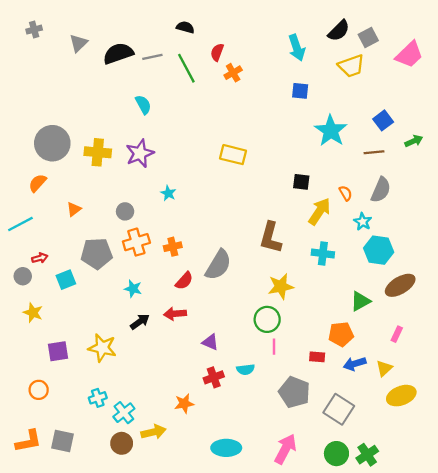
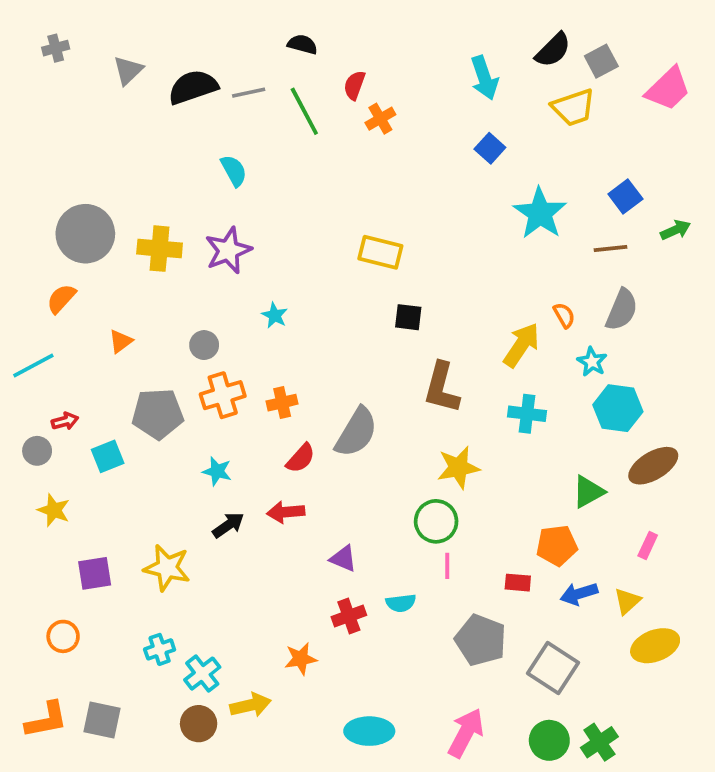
blue square: (300, 91) -> (490, 148), turned 36
black square: (301, 182) -> (408, 317), moved

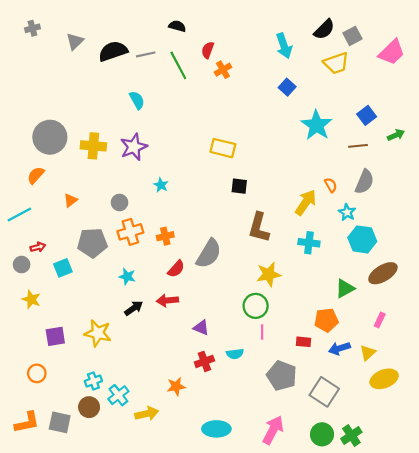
brown circle: (199, 724) -> (89, 407), moved

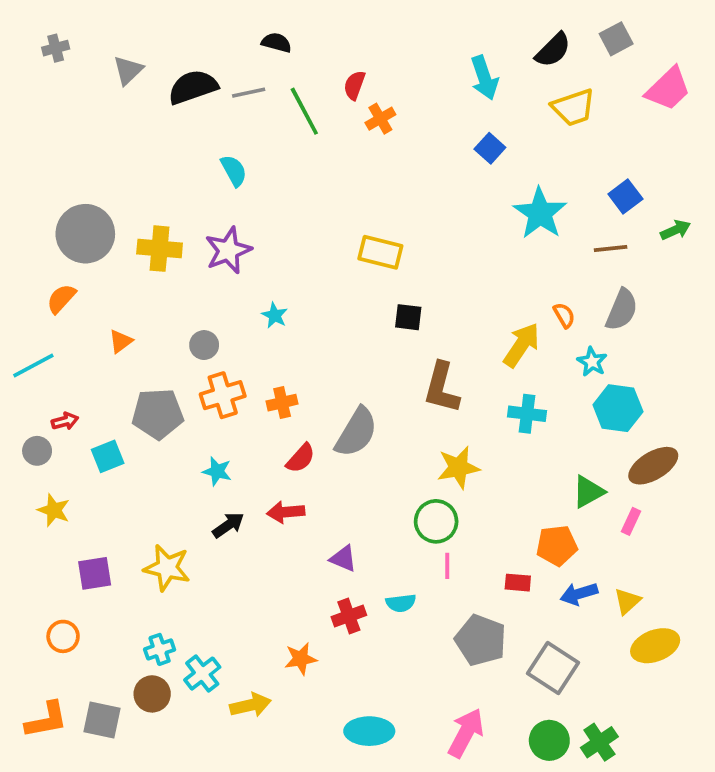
black semicircle: (177, 26) -> (276, 43), moved
gray square: (352, 36) -> (616, 39), moved
pink rectangle: (380, 320) -> (631, 521), moved

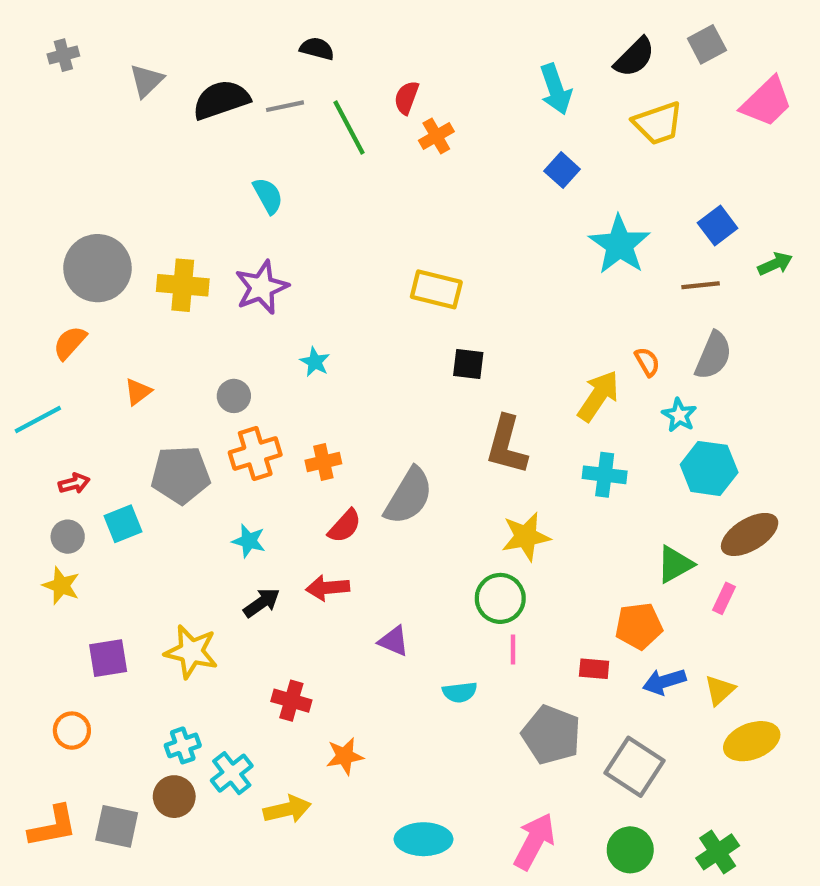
gray circle: (37, 451) -> (68, 537), moved
red cross: (349, 616) -> (291, 701), moved, turned 36
green cross: (599, 742) -> (718, 852), moved

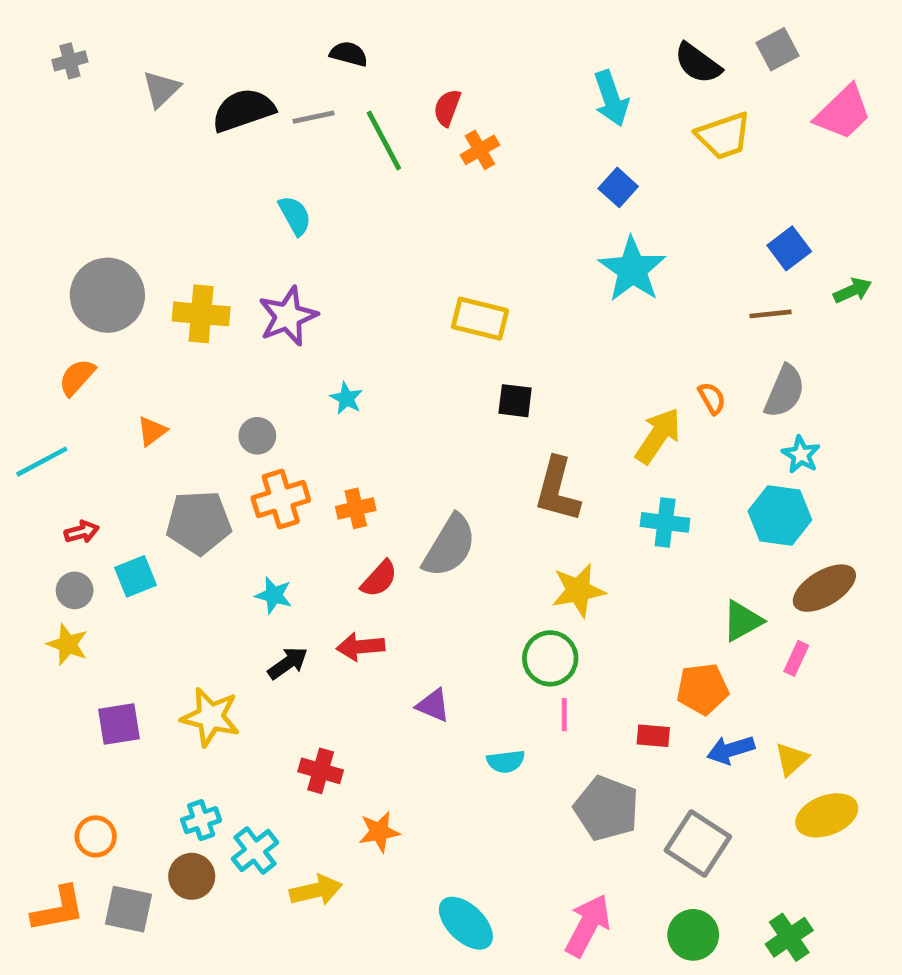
black semicircle: (634, 57) -> (698, 63), turned 81
cyan star: (620, 245) -> (632, 269), moved
cyan star: (679, 415) -> (801, 455), moved
orange circle: (72, 731) -> (96, 836), moved
cyan ellipse: (424, 839) -> (466, 923), turned 44

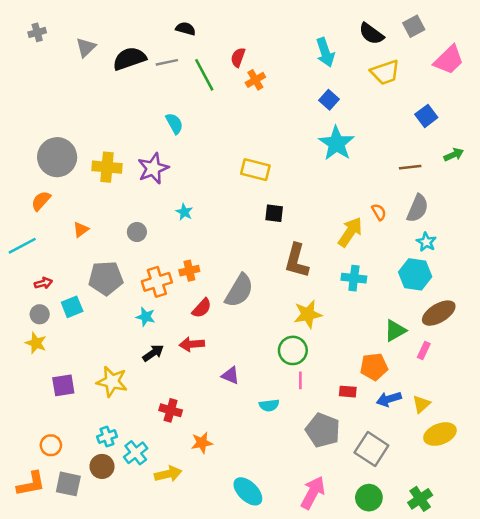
cyan semicircle: (295, 216) -> (174, 123), moved
blue square: (789, 248) -> (426, 116), moved
orange cross: (281, 499) -> (157, 282), moved

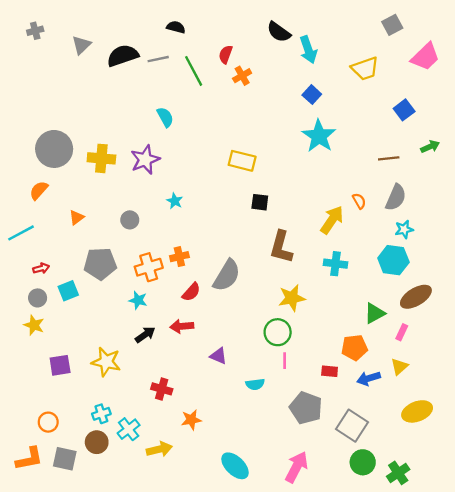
black semicircle: (371, 34) -> (279, 32), moved
cyan star: (426, 242) -> (404, 229), turned 30
yellow triangle: (421, 404) -> (399, 367), moved
green circle: (369, 498) -> (363, 462), moved

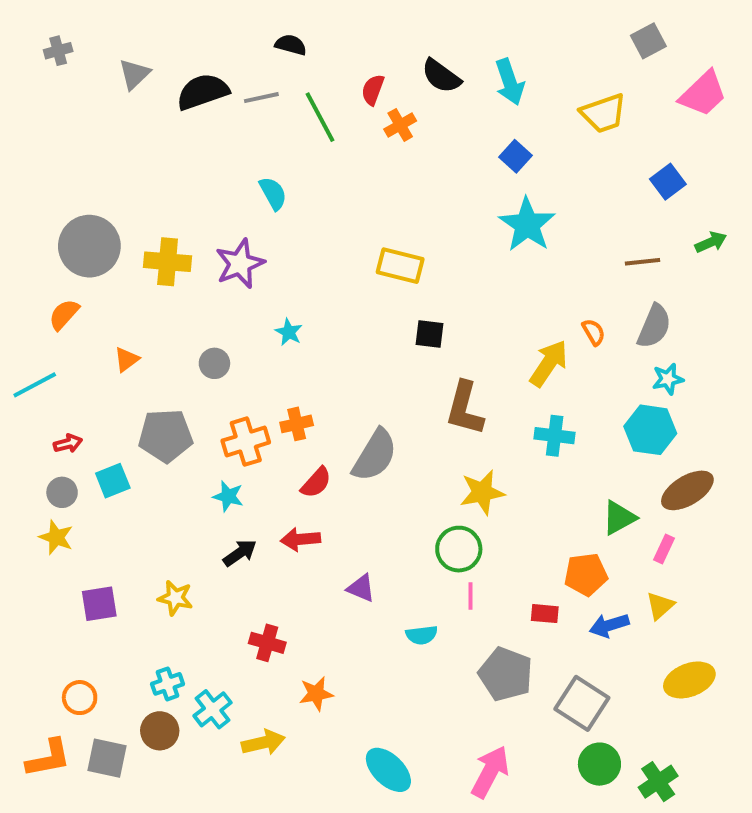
black semicircle: (279, 32) -> (441, 76), moved
yellow star: (106, 362) -> (175, 598), size x0.7

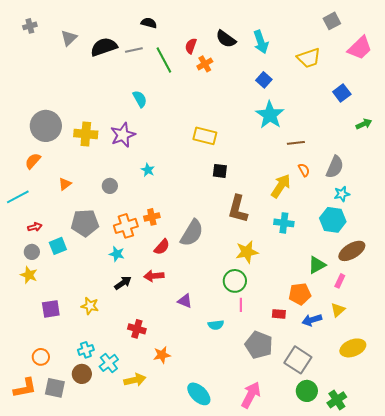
brown line: (642, 262) -> (296, 143), moved

